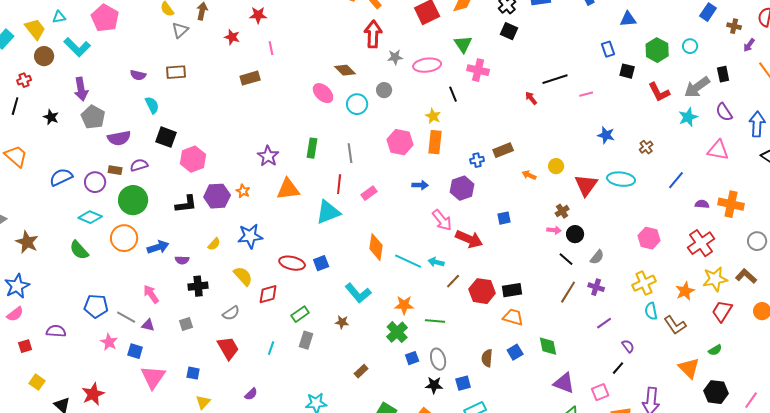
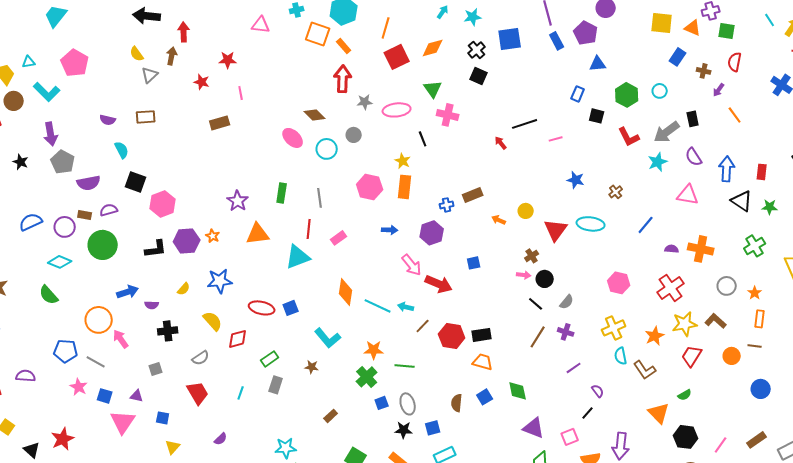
blue rectangle: (608, 49) -> (578, 94), turned 42
orange circle: (124, 238) -> (99, 320), moved
purple triangle: (148, 325) -> (137, 396), moved

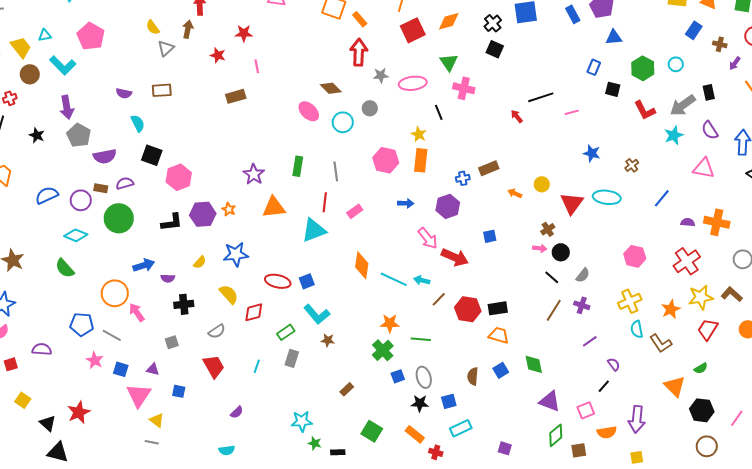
cyan L-shape: (328, 338) -> (317, 314), moved
yellow triangle: (173, 447) -> (157, 420), moved, turned -35

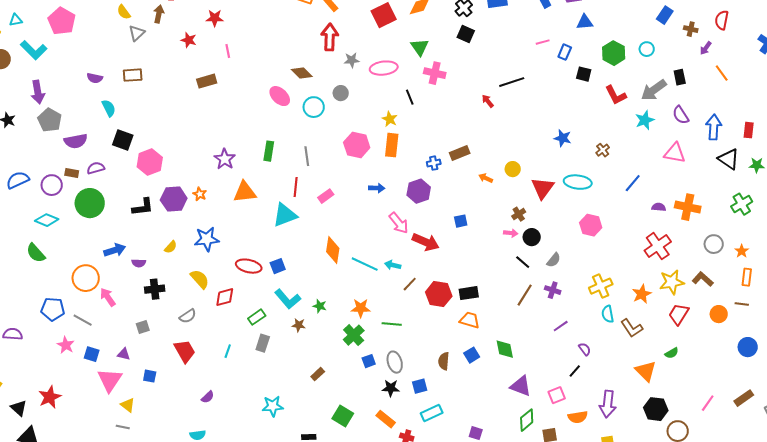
pink line: (572, 112) -> (543, 42), moved
pink hexagon: (635, 256) -> (591, 225), moved
black hexagon: (702, 410) -> (656, 409), moved
green star: (315, 443) -> (320, 306), moved

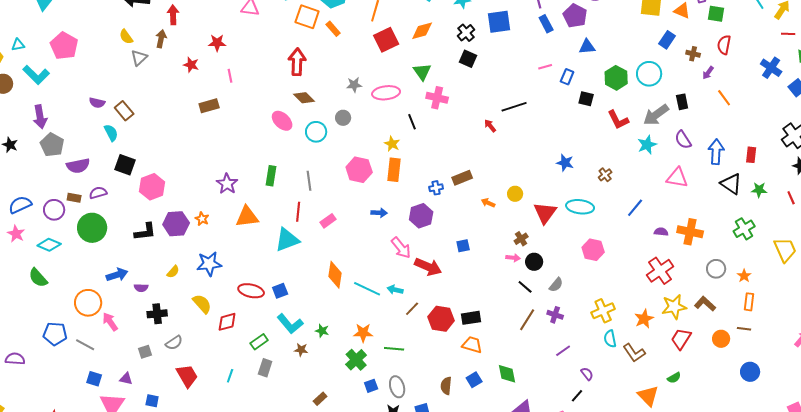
red arrow: (330, 37) -> (297, 62), moved
cyan circle: (647, 49) -> (649, 74), size x1.6
brown rectangle: (133, 75) -> (124, 111), moved, turned 54
gray semicircle: (188, 316) -> (174, 343), moved
pink star: (66, 345) -> (16, 234), moved

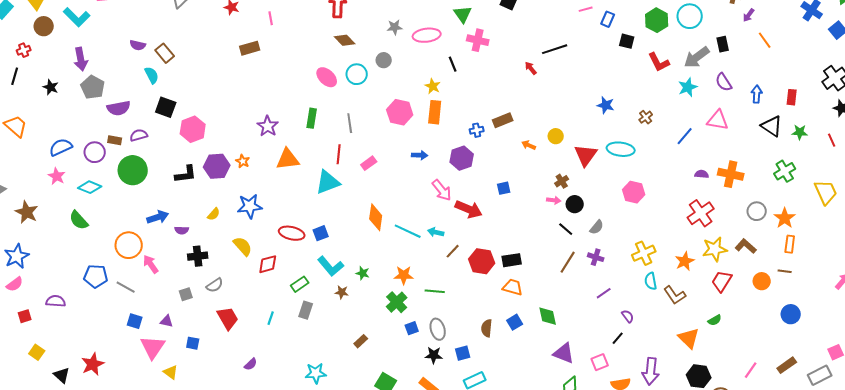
pink ellipse: (282, 121) -> (327, 77), moved
blue arrow: (716, 152) -> (757, 94), size x0.7
blue line: (635, 208) -> (685, 136), moved
orange star: (744, 276) -> (785, 218), size x1.5

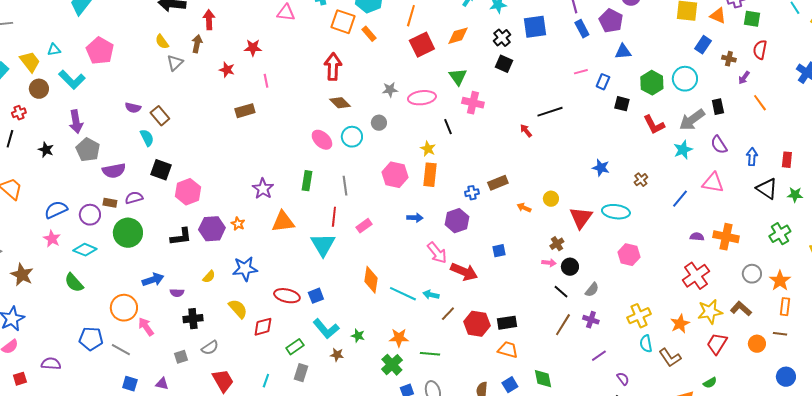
cyan triangle: (328, 182) -> (323, 245), turned -40

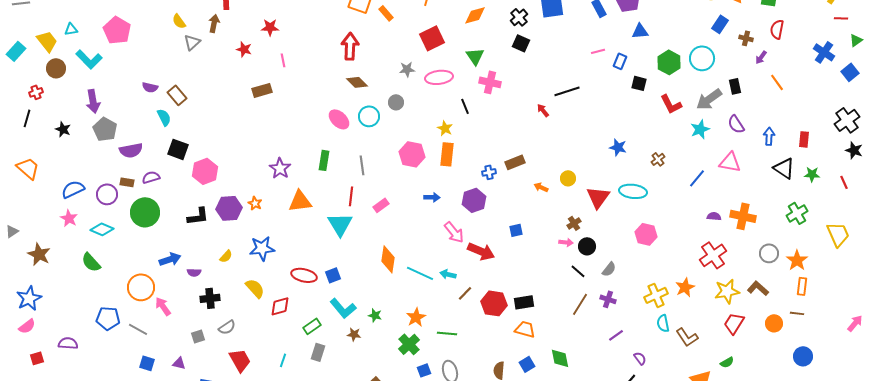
red square: (422, 45) -> (432, 38), moved
orange star: (680, 324) -> (685, 287), moved
orange star: (399, 338) -> (416, 317), turned -30

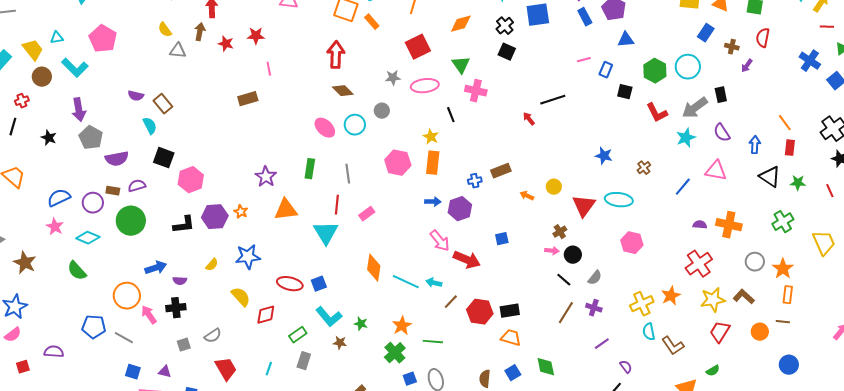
gray triangle: (192, 42) -> (178, 51), turned 48
red star: (244, 49) -> (226, 44), moved
orange line: (777, 82) -> (785, 123), moved
blue arrow: (432, 197) -> (433, 202), moved
black cross: (210, 298) -> (176, 308), moved

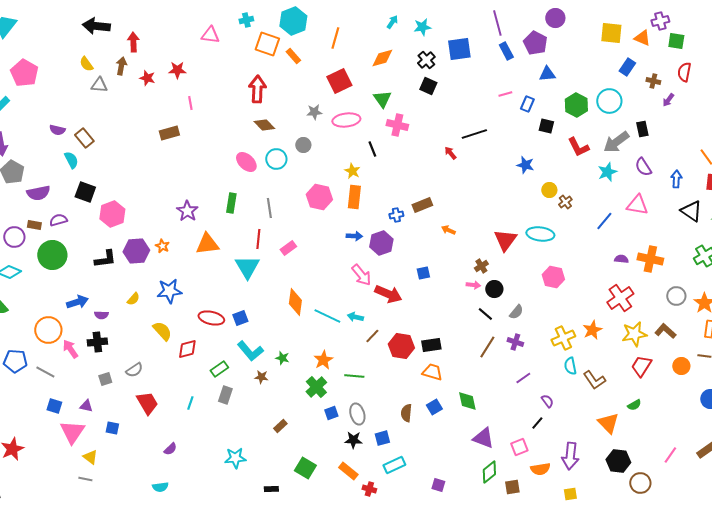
blue star: (604, 156) -> (525, 165), moved
yellow circle: (554, 187) -> (549, 190), moved

